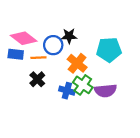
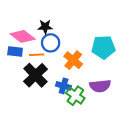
black star: (69, 36) -> (45, 27), moved
black cross: (37, 79) -> (36, 75), size x1.6
green cross: (83, 85) -> (75, 96), moved

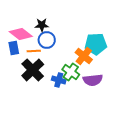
blue rectangle: (15, 52) -> (14, 48), turned 72
orange cross: (73, 60) -> (84, 56), moved
green cross: (75, 96) -> (71, 72), moved

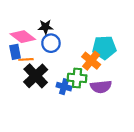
orange line: (34, 51) -> (26, 59), moved
green cross: (71, 72) -> (77, 78), turned -30

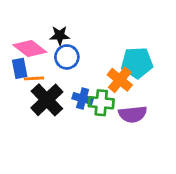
blue cross: (64, 87) -> (83, 98), moved

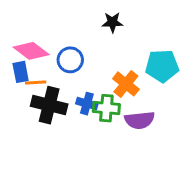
black star: (60, 36) -> (112, 22), moved
cyan pentagon: (137, 63) -> (162, 66), moved
black cross: (47, 100) -> (49, 105), turned -32

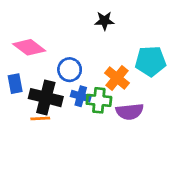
blue circle: (70, 60) -> (70, 70), moved
blue rectangle: (21, 72) -> (15, 84), moved
orange line: (36, 82) -> (40, 119), moved

